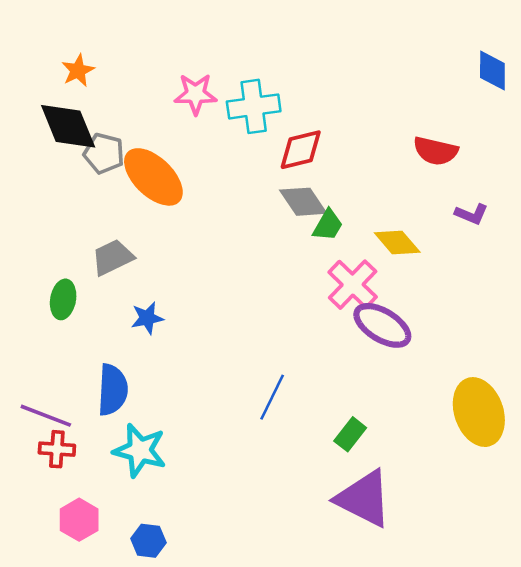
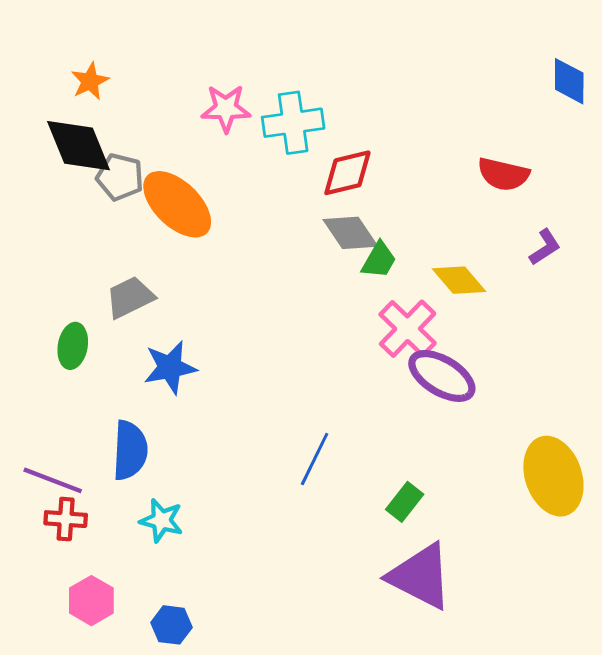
purple L-shape: (471, 214) -> (545, 247), turned -56
blue star: (147, 318) -> (170, 367), size x1.4
cyan star: (140, 450) -> (161, 520), size x0.7

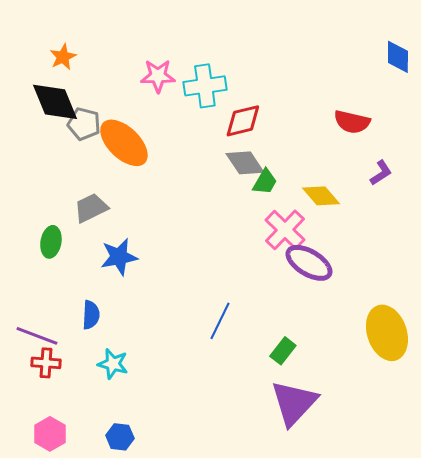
blue semicircle: (130, 450) -> (91, 315), size x0.7
purple triangle: (420, 576) -> (294, 403), turned 46
pink hexagon: (91, 601) -> (50, 434), moved

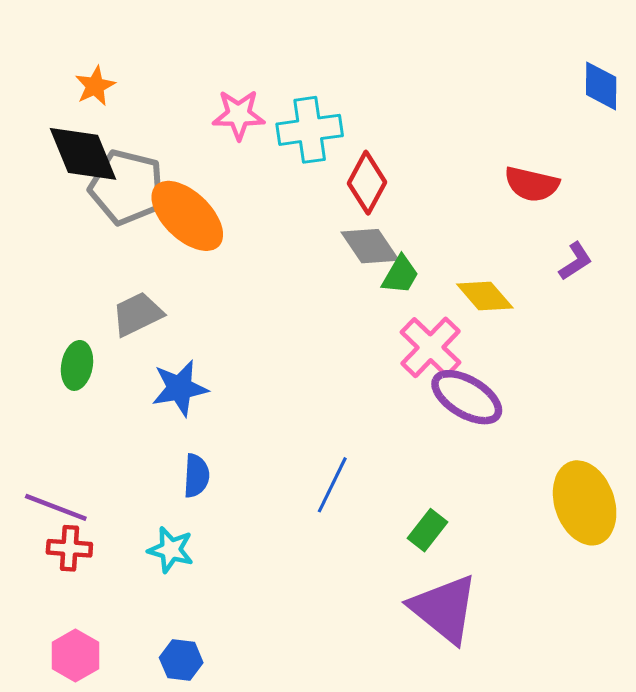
red diamond: (243, 121) -> (367, 183), turned -48
gray pentagon: (84, 124) -> (127, 187), size x1.5
blue semicircle: (91, 315) -> (196, 476), moved
purple triangle: (294, 403) -> (444, 609), turned -34

